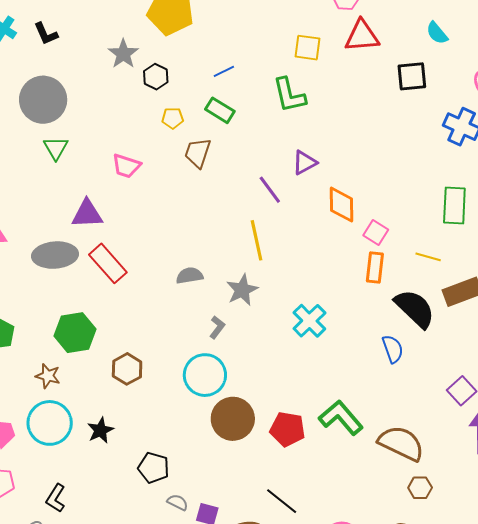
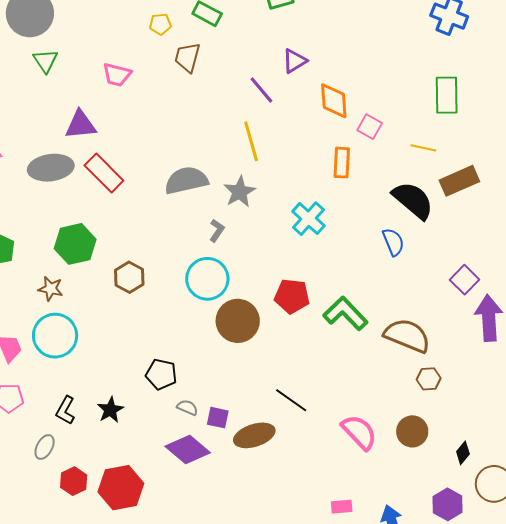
orange rectangle: (375, 267) -> (342, 163), moved
gray semicircle: (190, 276) -> (186, 180), size x1.6
red pentagon: (288, 429) -> (292, 296), moved
black star: (100, 430) -> (110, 410), moved

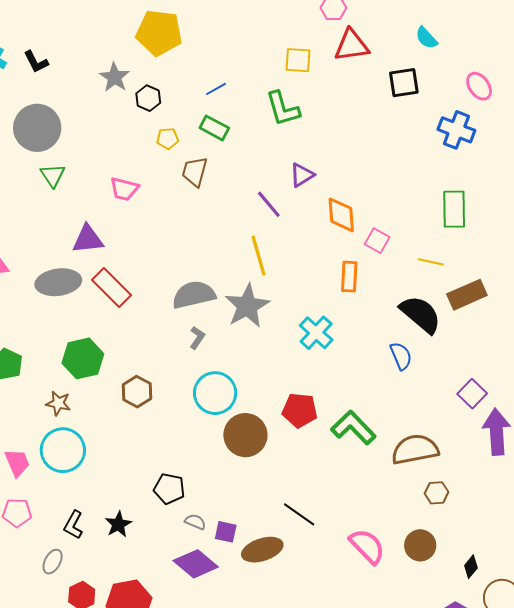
gray star: (240, 192) -> (247, 306), size x1.4
gray L-shape: (217, 230) -> (197, 338), moved
brown semicircle: (407, 336) -> (415, 449), turned -33

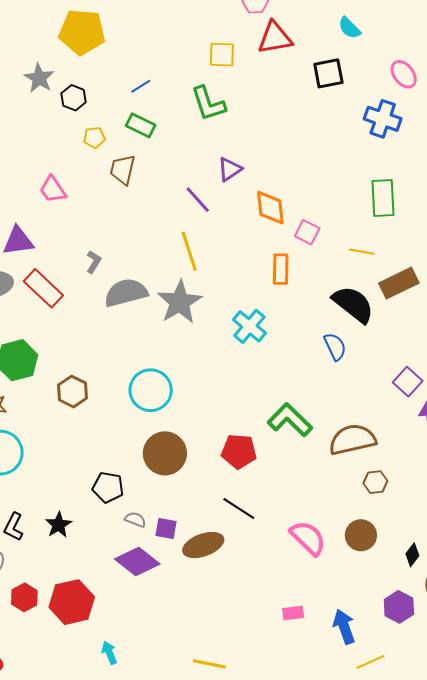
pink trapezoid: (124, 189) -> (53, 189), turned 44
gray L-shape: (197, 338) -> (94, 262), moved
red pentagon: (300, 410) -> (239, 451), moved
brown circle: (245, 435) -> (165, 453), moved

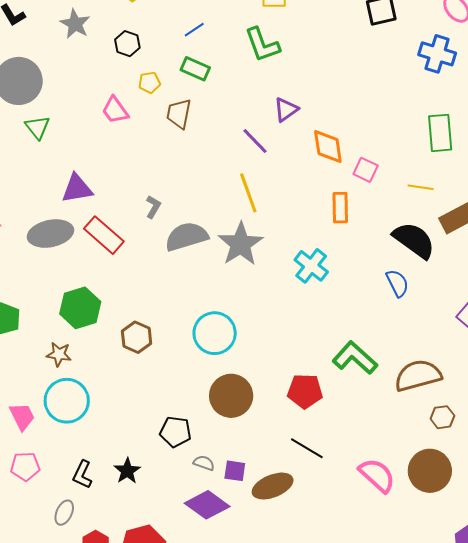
gray star: (39, 78) -> (75, 24), moved
pink trapezoid: (53, 189) -> (115, 110), moved
brown circle: (361, 535) -> (430, 471), size x1.4

